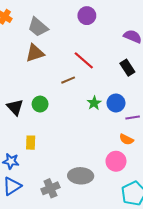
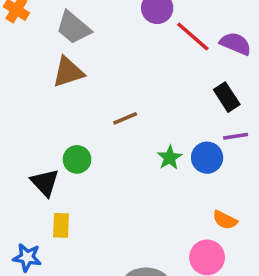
red line: (84, 60) -> (193, 36), moved
black triangle: (15, 107) -> (45, 183), moved
purple line: (133, 118) -> (236, 136), moved

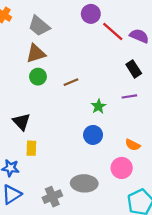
purple line: (236, 136) -> (129, 96), moved
blue circle: (207, 158) -> (93, 135), moved
green circle: (77, 159) -> (38, 77), moved

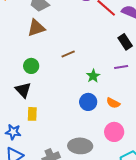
green circle: (38, 77) -> (31, 66), moved
orange semicircle: (133, 145) -> (113, 103), moved

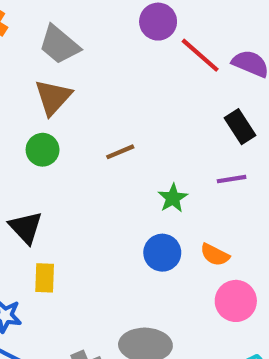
brown triangle: (36, 28) -> (53, 97), turned -30
green circle: (31, 66) -> (43, 150), moved
pink circle: (114, 132) -> (236, 301), moved

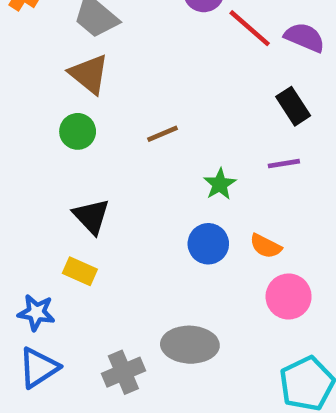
brown triangle: (53, 97) -> (89, 74), turned -33
black triangle: (26, 227) -> (91, 216), moved
yellow rectangle: (45, 278) -> (80, 271), turned -68

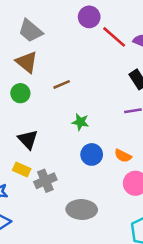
brown line: (162, 134) -> (62, 84), moved
green star: (220, 184) -> (80, 122), moved, turned -30
gray cross: (123, 372) -> (45, 181), moved

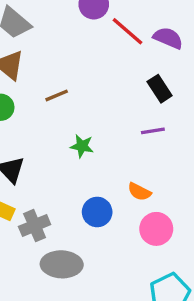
blue circle: (92, 154) -> (97, 212), moved
gray ellipse: (82, 210) -> (62, 264), moved

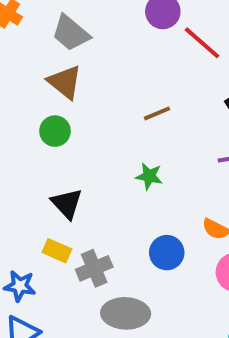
brown line: (57, 95) -> (157, 113), moved

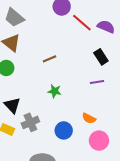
brown line: (157, 113) -> (50, 59), moved
gray cross: (94, 268) -> (30, 122), moved

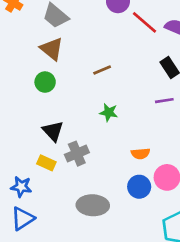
orange semicircle: (89, 118) -> (140, 154), moved, turned -32
blue circle: (64, 130) -> (139, 187), moved

